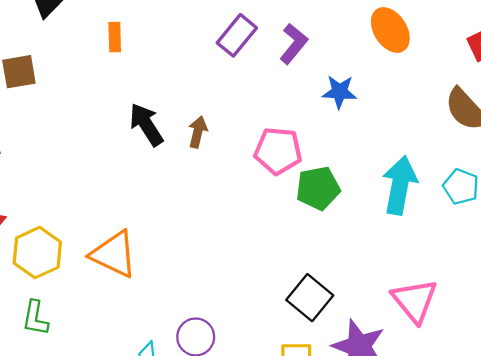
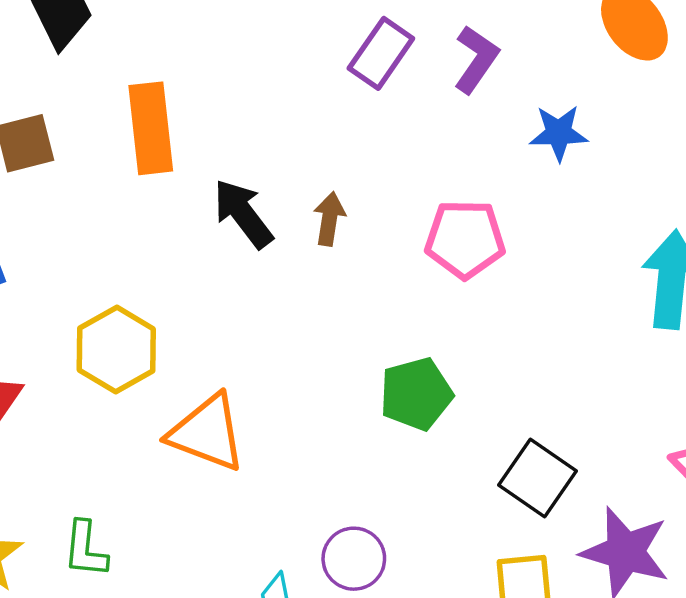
orange rectangle: (115, 37) -> (151, 128), moved, size x1.8
green pentagon: (318, 188) -> (416, 394), moved
yellow hexagon: (37, 253) -> (116, 349), moved

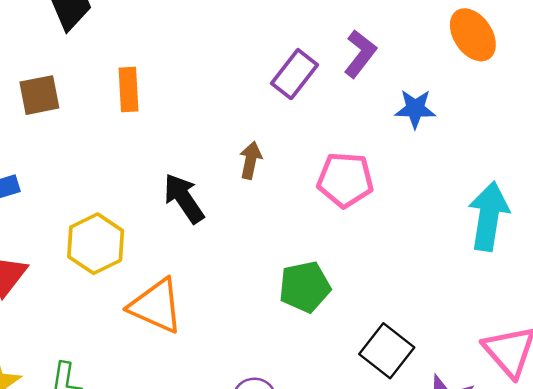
purple rectangle: (381, 53) -> (295, 74), moved
orange rectangle: (151, 128) -> (128, 89), size x0.7
black arrow: (243, 214) -> (184, 198), moved

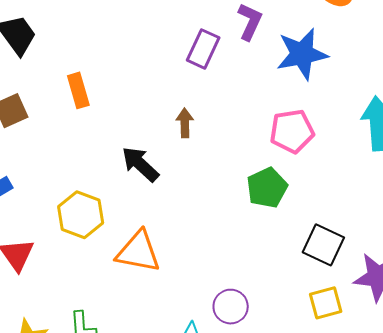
blue star: (415, 109) -> (302, 54), size x1.6
pink pentagon: (345, 180) -> (292, 131), moved
green pentagon: (305, 287) -> (267, 188), moved

